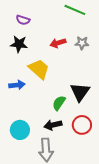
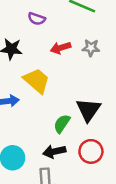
purple semicircle: (23, 20) -> (37, 19), moved

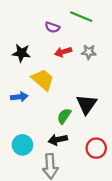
purple semicircle: (37, 19) -> (52, 27), moved
red circle: (91, 151) -> (96, 148), moved

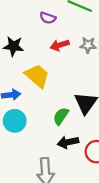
black arrow: (58, 140) -> (68, 142), moved
cyan circle: (22, 145) -> (15, 121), moved

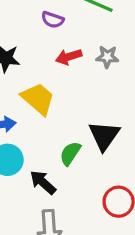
black arrow: (68, 142) -> (43, 182), moved, turned 54

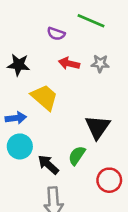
red arrow: (69, 57) -> (69, 64), turned 30
green semicircle: (70, 153) -> (77, 156), moved

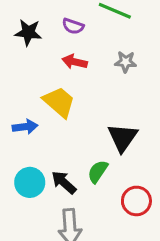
red arrow: (69, 64) -> (75, 62), moved
black star: (19, 65) -> (28, 32), moved
cyan circle: (20, 146) -> (30, 182), moved

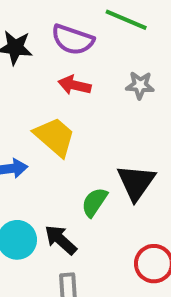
purple semicircle: (73, 26) -> (73, 40), size x1.5
green semicircle: (98, 172) -> (94, 202), moved

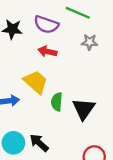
gray star: (140, 85) -> (90, 42), moved
green semicircle: (94, 202) -> (57, 102), moved, turned -30

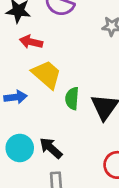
red arrow: (47, 51) -> (31, 42), moved

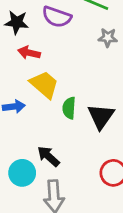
cyan circle: (20, 148) -> (22, 173), moved

